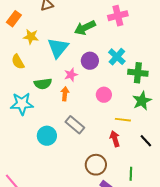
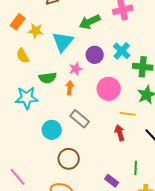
orange rectangle: (14, 19) -> (18, 22), moved
pink circle: (104, 95) -> (109, 89), size x1.5
brown circle: (96, 165) -> (69, 159), moved

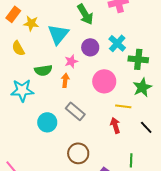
green arrow: (90, 22) -> (85, 14), turned -95
brown circle: (69, 159) -> (78, 153), moved

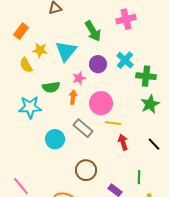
yellow star: (31, 23) -> (40, 50), moved
pink circle: (104, 81) -> (101, 103), moved
yellow line: (123, 106) -> (113, 123), moved

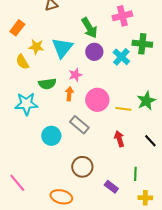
purple circle: (98, 64) -> (94, 52), moved
green cross: (146, 76) -> (142, 44), moved
yellow line: (113, 123) -> (123, 109), moved

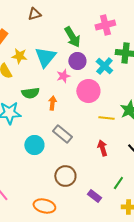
pink star: (75, 75) -> (63, 76), moved
pink circle: (97, 100) -> (88, 91), moved
green line: (135, 174) -> (118, 183), turned 32

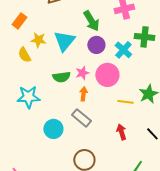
pink star: (63, 76) -> (82, 73), moved
green semicircle: (30, 93) -> (61, 77), moved
orange arrow: (52, 103) -> (83, 94), moved

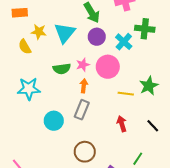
orange rectangle: (19, 21) -> (20, 13), turned 49
gray rectangle: (81, 118) -> (82, 110), turned 72

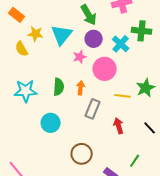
orange rectangle: (20, 13) -> (17, 15), turned 42
pink star: (83, 65) -> (80, 57), moved
green semicircle: (62, 69) -> (59, 87), moved, turned -78
gray rectangle: (82, 110) -> (93, 109), moved

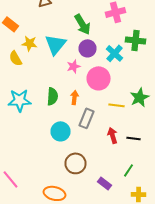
cyan circle: (51, 123) -> (60, 131), moved
black line: (150, 128) -> (134, 138), moved, turned -40

